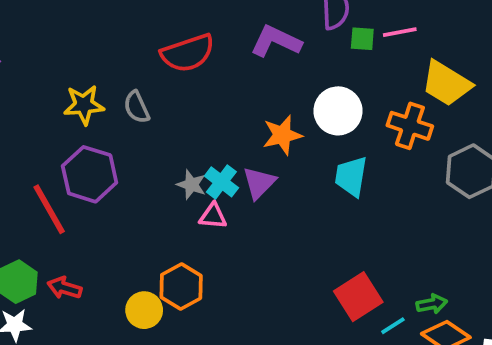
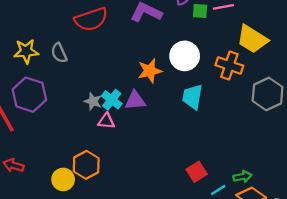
purple triangle: (259, 183) -> (135, 100), turned 40
red square: (358, 297) -> (197, 172), size x0.7

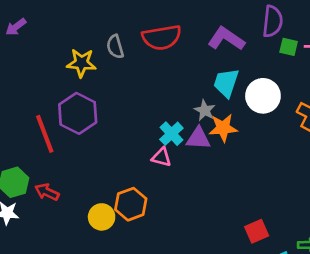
gray semicircle: (59, 53) -> (115, 47), moved
orange star: (150, 71) -> (223, 128), moved
cyan trapezoid: (193, 97) -> (226, 83), moved
gray star: (93, 101) -> (205, 110), moved

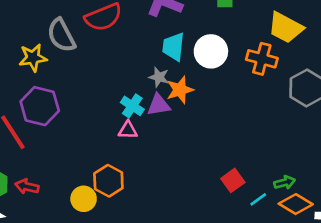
gray semicircle: (115, 47) -> (61, 35), size x1.5

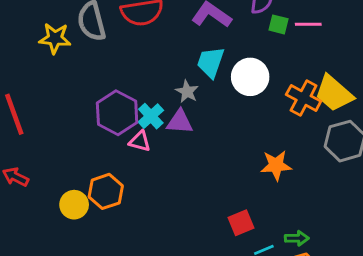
yellow trapezoid: (286, 28) -> (334, 93), moved
orange star: (180, 90) -> (276, 165), moved
purple hexagon: (40, 106) -> (117, 113), moved

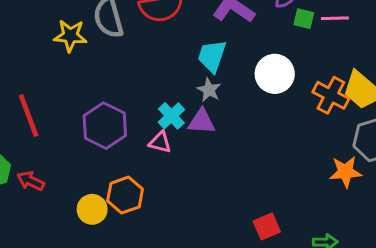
cyan trapezoid: (211, 62) -> (212, 56), moved
purple hexagon: (117, 113) -> (105, 126), moved
orange star: (276, 165) -> (345, 172), moved

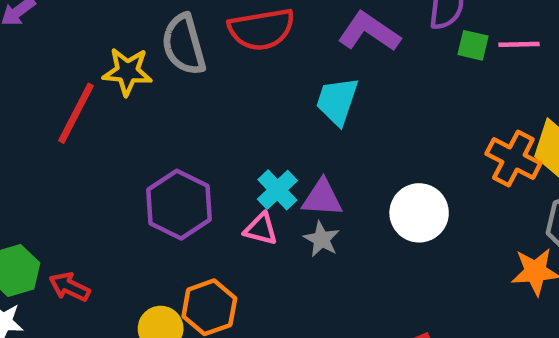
white circle: (275, 74) -> (419, 213), moved
gray star: (209, 90) -> (321, 239), moved
red line: (29, 115) -> (76, 113), moved, turned 48

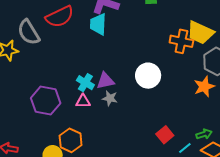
cyan trapezoid: (337, 101) -> (98, 24), moved

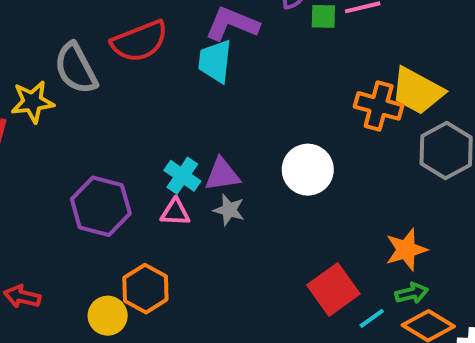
orange star: (204, 87) -> (406, 250), moved
red square: (165, 135) -> (333, 289), size x1.4

